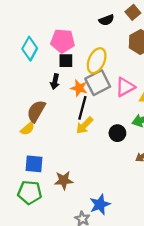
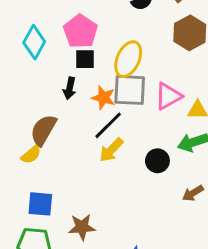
pink pentagon: (63, 41) -> (80, 31), turned 30
gray square: (98, 83) -> (130, 90), turned 30
black line: (82, 108) -> (108, 125), turned 30

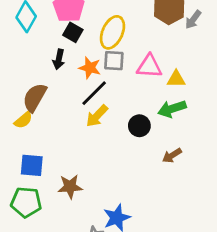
black square: (85, 59) -> (73, 32), turned 30
gray square: (130, 90) -> (114, 61), size x0.7
pink triangle: (168, 96) -> (149, 66), turned 32

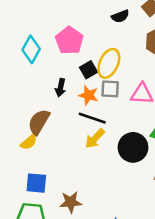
black square: (73, 32) -> (88, 70), moved, turned 30
black line: (94, 93) -> (92, 118), turned 64
black circle: (139, 126) -> (133, 147), size x1.5

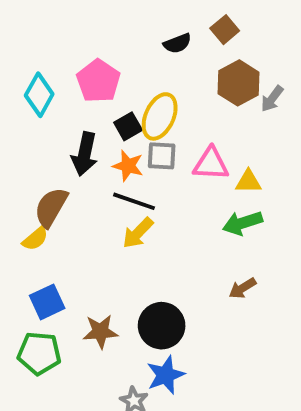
black arrow: (60, 88) -> (85, 154), size x1.5
black circle: (133, 147) -> (162, 326), moved
blue square: (36, 183) -> (47, 302), turned -30

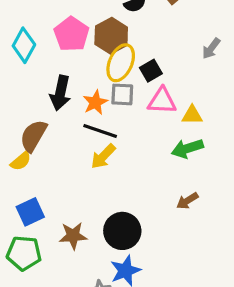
brown hexagon: (239, 83) -> (111, 36), moved
black square: (128, 126) -> (151, 71), moved
orange star: (128, 166) -> (95, 102), turned 30

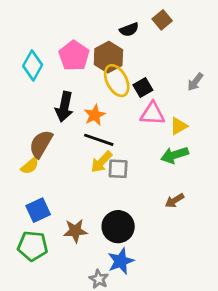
gray arrow: (211, 48) -> (195, 82), moved
yellow ellipse: (121, 63) -> (117, 81), turned -52
gray square: (122, 94) -> (118, 169), moved
yellow triangle: (192, 115) -> (179, 126), turned -30

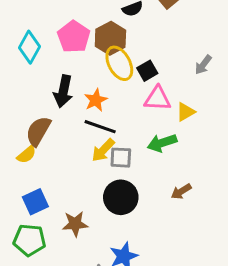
green arrow: (175, 155) -> (162, 143), moved
black circle: (118, 227) -> (121, 197), moved

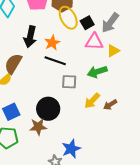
gray arrow: (203, 65) -> (110, 23), moved, size x1.5
yellow arrow: (103, 150) -> (92, 101), moved
black circle: (121, 197) -> (48, 109), moved

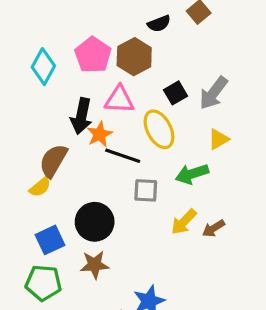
yellow ellipse: (68, 18) -> (159, 129), moved
pink triangle: (94, 42) -> (119, 100), moved
orange star: (52, 43) -> (100, 134), moved
black circle: (48, 109) -> (95, 222), moved

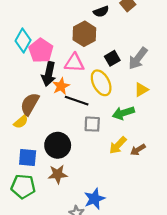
pink pentagon: (93, 55) -> (41, 51), moved
blue square: (50, 240) -> (28, 158), turned 30

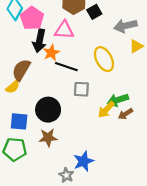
black square: (112, 58) -> (94, 12), moved
gray arrow: (138, 58) -> (125, 26), turned 40
yellow ellipse: (101, 83) -> (104, 59), moved
yellow triangle: (141, 90) -> (136, 46), moved
green arrow: (123, 113) -> (118, 100), moved

